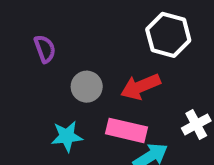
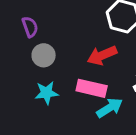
gray circle: (87, 87) -> (44, 55), moved

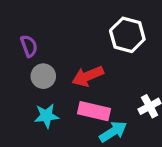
red arrow: (102, 55) -> (88, 76), moved

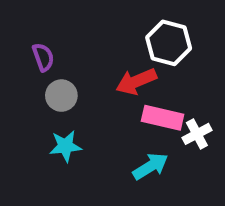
red arrow: (88, 76) -> (136, 81), moved
pink rectangle: (94, 111) -> (163, 118), moved

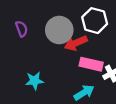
gray circle: (61, 96) -> (59, 30), moved, size x1.5

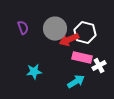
white hexagon: (95, 21) -> (85, 33), moved

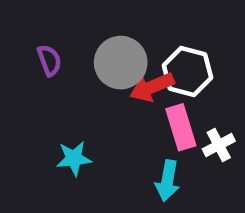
pink rectangle: (82, 58) -> (181, 127), turned 60
cyan arrow: (76, 82) -> (167, 181), turned 132

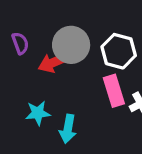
red arrow: (152, 87) -> (54, 62), moved
cyan arrow: (167, 181) -> (68, 129), moved

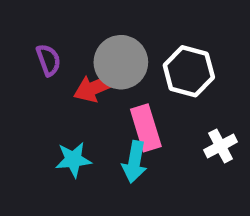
pink rectangle: (114, 91) -> (146, 128), moved
cyan arrow: (68, 129) -> (134, 162), moved

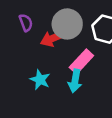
pink rectangle: (146, 128) -> (81, 62), turned 60
cyan star: (73, 160) -> (40, 80), turned 30

